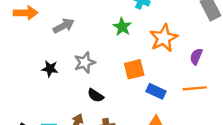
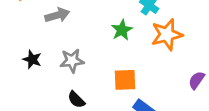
orange star: (164, 38) -> (167, 35), moved

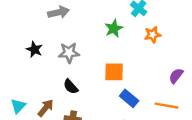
orange star: (167, 35) -> (153, 35), size x0.6

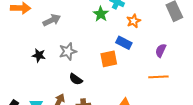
green star: (114, 28) -> (101, 14), moved
blue rectangle: (129, 98) -> (124, 43), moved

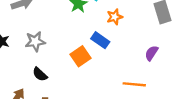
purple semicircle: (161, 50) -> (152, 53), moved
orange square: (109, 59) -> (81, 56), turned -30

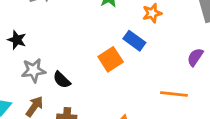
gray star: (35, 41) -> (33, 70), moved

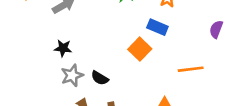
black star: (17, 40) -> (63, 48), moved
orange line: (174, 94) -> (191, 69), moved

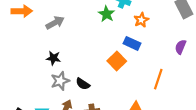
orange line: (191, 69) -> (158, 79), turned -66

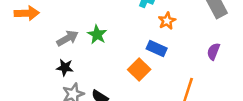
green star: (106, 14) -> (97, 35), moved
gray arrow: (55, 23) -> (67, 38), moved

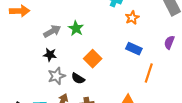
blue rectangle: (157, 48) -> (134, 49), moved
orange square: (139, 69) -> (93, 59), moved

